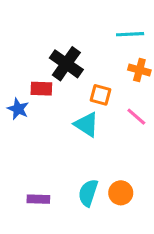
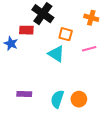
pink line: (136, 117) -> (89, 49), turned -56
purple rectangle: (38, 199) -> (24, 94), moved

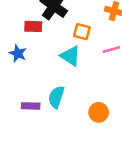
blue star: (11, 43) -> (18, 53), moved
cyan semicircle: (57, 99) -> (56, 97), moved

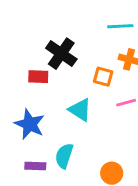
orange square: (82, 32) -> (103, 77), moved
blue star: (18, 53) -> (30, 124), moved, size x1.5

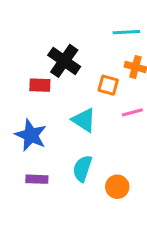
cyan semicircle: (64, 156) -> (82, 169), moved

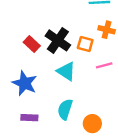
black cross: (64, 61) -> (58, 40), moved
red rectangle: (40, 85) -> (32, 44), turned 42

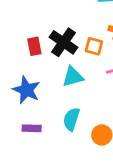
red rectangle: (32, 44) -> (34, 46), turned 35
cyan triangle: (66, 71) -> (73, 77), turned -48

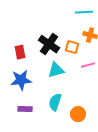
red rectangle: (34, 46) -> (20, 52), moved
blue star: (26, 90) -> (21, 80), turned -30

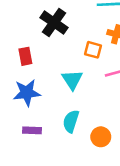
black cross: (49, 44) -> (54, 23), moved
cyan triangle: (56, 70) -> (72, 80), turned -48

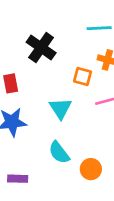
cyan semicircle: (71, 121) -> (59, 152), turned -55
purple rectangle: (32, 130) -> (18, 179), moved

